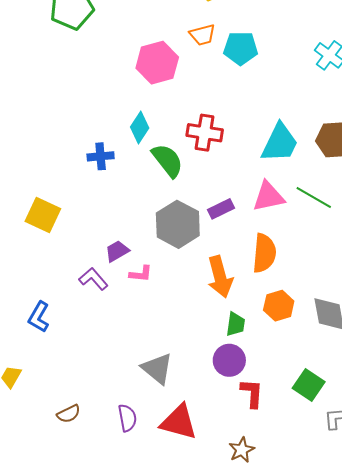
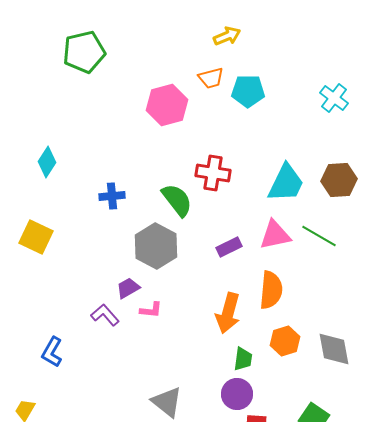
cyan diamond: (140, 128) -> (47, 162), moved
yellow square: (43, 215) -> (36, 237), moved
gray hexagon: (178, 224) -> (156, 246), moved
orange arrow: (220, 277) -> (228, 313), turned 30

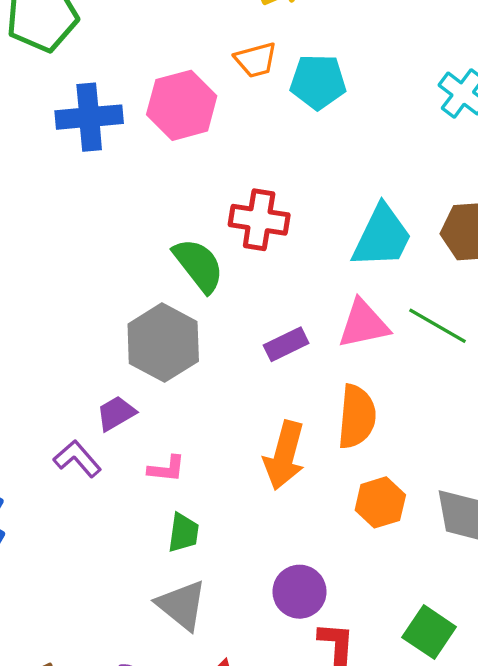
blue cross: (112, 196) -> (89, 117), moved, size x1.5
pink L-shape: (151, 310) -> (167, 469), moved
green trapezoid: (243, 359) -> (183, 533), moved

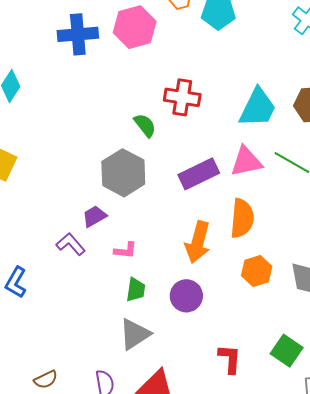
green semicircle: (199, 265) -> (145, 125), size x0.7
purple rectangle: (286, 344) -> (199, 174), size x1.5
purple circle: (300, 592) -> (186, 296), moved
gray triangle: (182, 605) -> (135, 334), turned 48

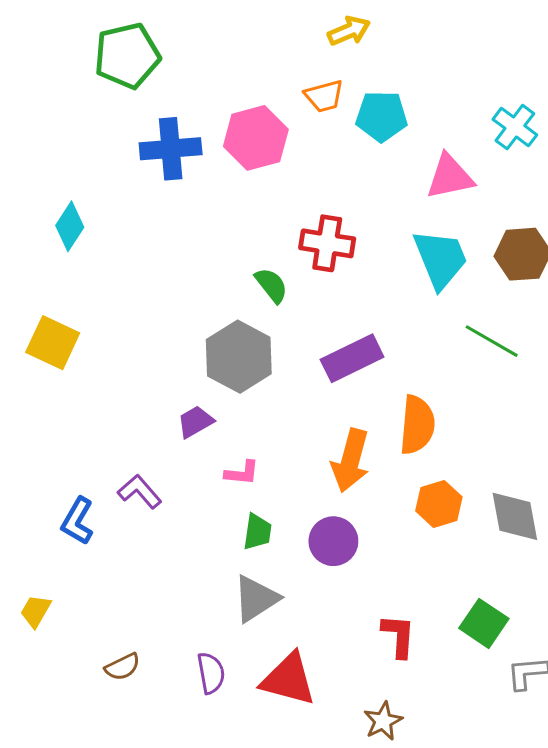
cyan trapezoid: (258, 108) -> (440, 259), turned -48
pink triangle: (246, 161) -> (450, 177), moved
purple L-shape: (71, 244) -> (140, 492), moved

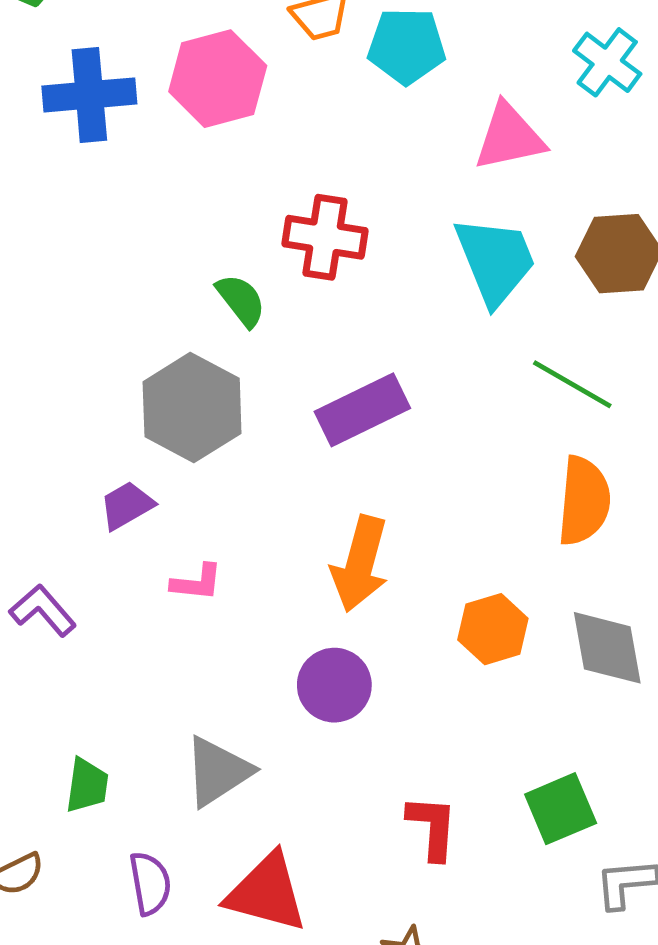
orange semicircle: (417, 425) -> (584, 501), moved
green trapezoid: (257, 532) -> (87, 785), moved
green square: (484, 623) -> (561, 809), turned 33

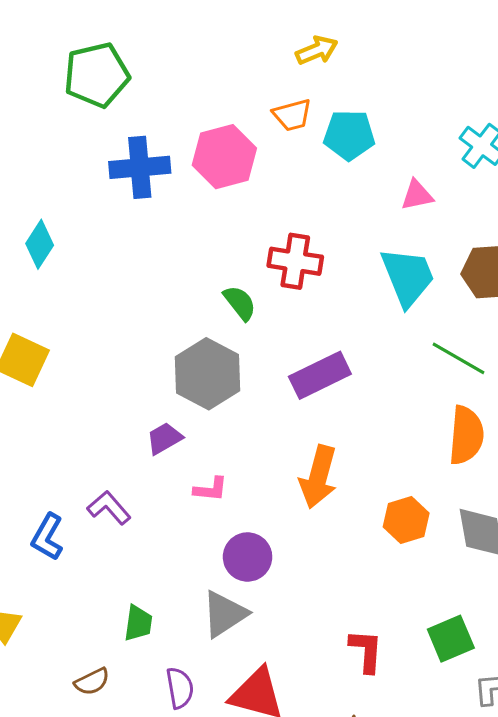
pink triangle: (509, 137) -> (417, 195), size x0.7
purple circle: (334, 685) -> (248, 557), moved

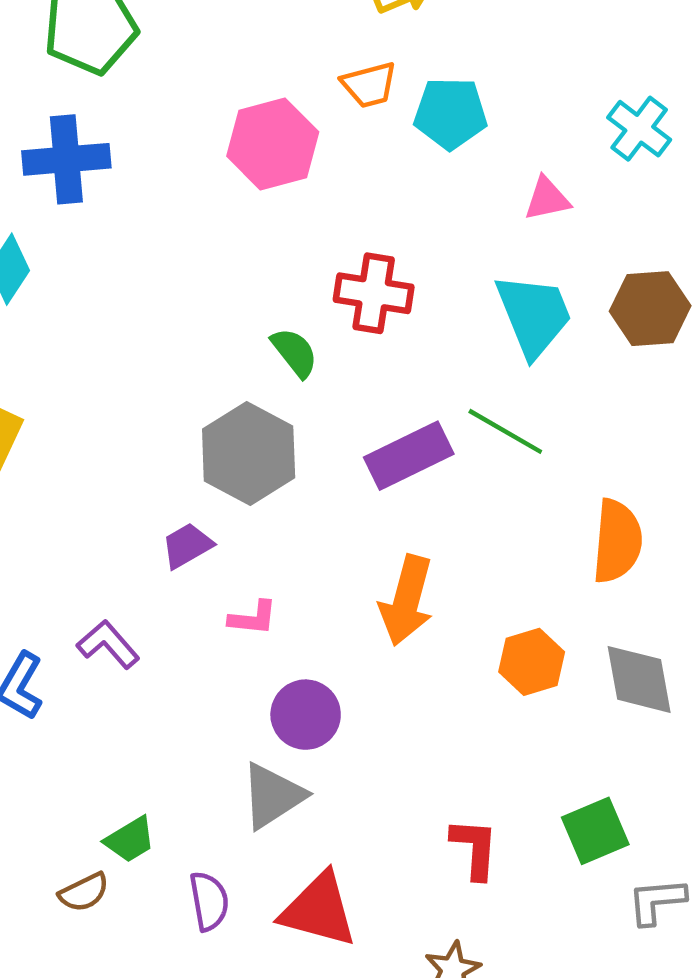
blue cross: (140, 167) -> (66, 159), moved
green line: (459, 358) -> (505, 431), moved
green trapezoid: (138, 623) -> (130, 840), moved, turned 51

